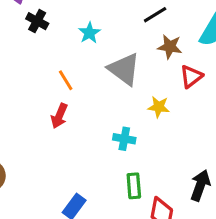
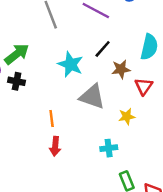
cyan star: (89, 33) -> (71, 64), moved, size x1.5
orange line: (66, 80) -> (52, 118), turned 42

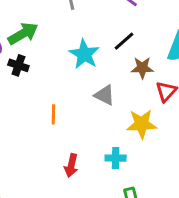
gray triangle: (92, 97) -> (105, 95), size x0.7
yellow star: (127, 117) -> (142, 124), size x1.5
red arrow: (55, 146) -> (71, 166), moved

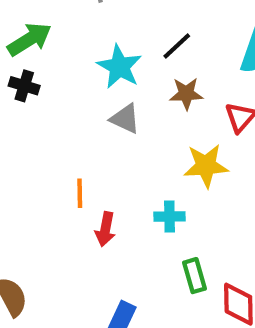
brown star: (142, 68) -> (186, 94), moved
gray triangle: (105, 95) -> (125, 119), moved
orange line: (53, 114) -> (80, 193), moved

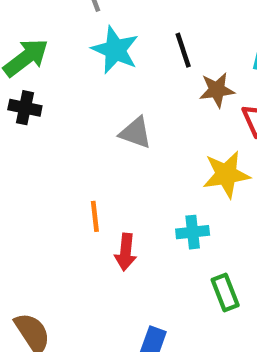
black line: (177, 46) -> (183, 50), turned -60
cyan star: (119, 67) -> (115, 50), moved
brown star: (186, 94) -> (217, 90), moved

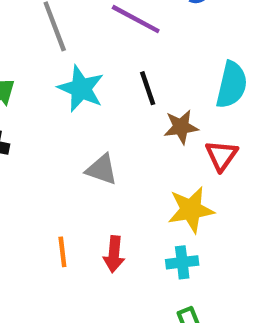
cyan cross: (193, 232) -> (182, 262), moved
red arrow: (126, 252) -> (114, 254), moved

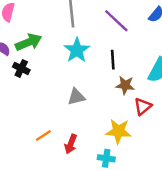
gray triangle: (102, 170) -> (76, 97), turned -48
orange line: (62, 252) -> (43, 135), turned 49

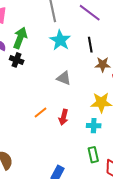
green arrow: (29, 42) -> (20, 38), turned -40
gray triangle: (76, 97) -> (64, 78), turned 42

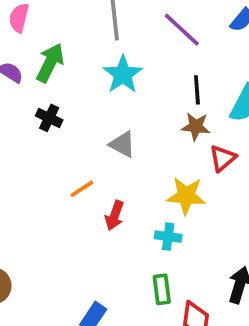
black line: (90, 45) -> (197, 90), moved
black cross: (17, 60) -> (49, 118), moved
orange line: (40, 113) -> (82, 189), moved

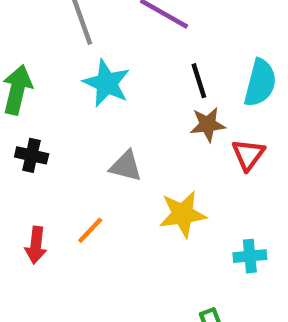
yellow star: (186, 196) -> (183, 214), moved
red arrow: (115, 215) -> (36, 245), moved
cyan cross: (168, 237) -> (250, 256), moved

